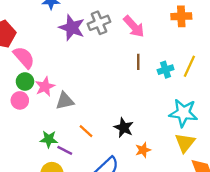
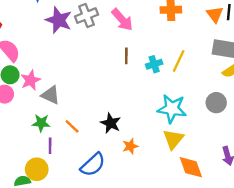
gray triangle: (65, 101) -> (51, 95), turned 36
green star: (49, 139) -> (41, 123), moved
purple line: (65, 150) -> (50, 146), turned 63

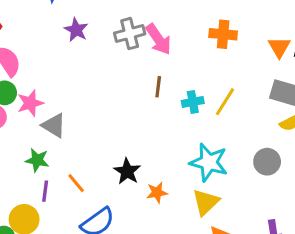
gray cross: (87, 16) -> (130, 34), moved
purple star: (59, 20) -> (76, 30), size x0.7
orange line: (72, 126) -> (76, 183), moved
orange star: (130, 146) -> (157, 193), moved

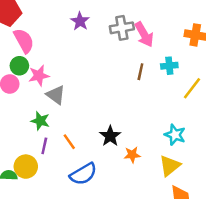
cyan cross: (193, 102) -> (169, 66), moved
cyan star: (209, 162) -> (175, 135), size x0.7

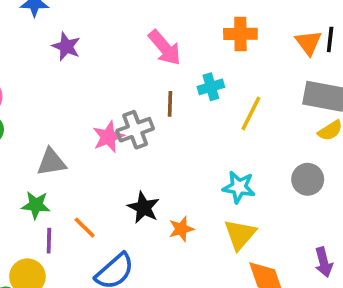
gray cross: (122, 28) -> (135, 130), moved
pink star: (39, 76) -> (108, 137), moved
gray triangle: (56, 95) -> (51, 162), turned -35

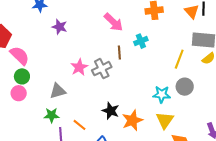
yellow line: (251, 114) -> (179, 59), moved
pink star: (108, 137) -> (79, 67), moved
gray circle: (308, 179) -> (185, 87), moved
orange star: (181, 229) -> (132, 120), size x1.5

